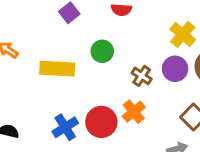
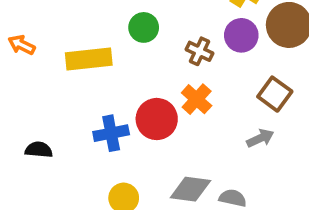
blue cross: (65, 127) -> (111, 133), turned 30

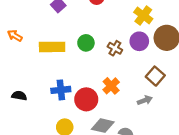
green circle: (144, 27) -> (86, 43), moved
orange cross: (197, 99) -> (111, 86), moved
red circle: (157, 119) -> (86, 99), moved

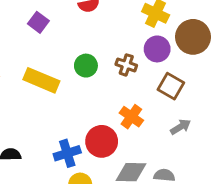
yellow rectangle: (52, 47) -> (41, 80), turned 35
brown square: (155, 76) -> (171, 86), moved
blue cross: (61, 90) -> (67, 153), moved

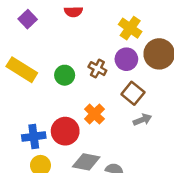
green circle: (86, 66) -> (65, 75), moved
gray arrow: (181, 127) -> (142, 120), moved

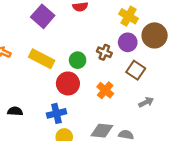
purple square: (28, 19) -> (43, 16), size x1.5
gray arrow: (142, 120) -> (146, 102), moved
red circle: (65, 131) -> (68, 83), moved

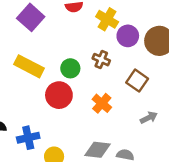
yellow cross: (129, 16) -> (107, 19), moved
purple circle: (128, 42) -> (128, 36), moved
blue cross: (56, 113) -> (28, 138), moved

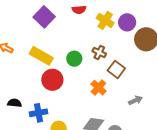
purple circle: (128, 36) -> (127, 22), moved
brown square: (137, 81) -> (116, 69), moved
red circle: (59, 95) -> (52, 80), moved

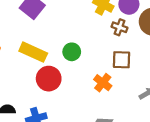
brown cross: (99, 53) -> (120, 27), moved
brown square: (116, 69) -> (122, 60), turned -30

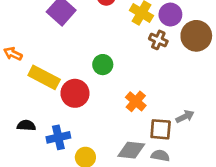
yellow rectangle: (33, 52) -> (44, 77), moved
brown square: (122, 60) -> (161, 129), moved

